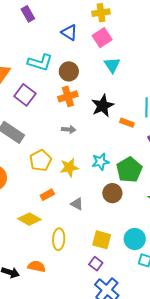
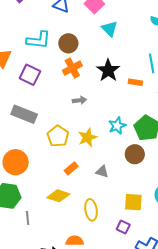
purple square: (96, 264) -> (123, 227), moved

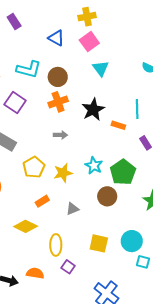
cyan star: (117, 126) -> (94, 166), turned -30
gray triangle: (102, 172) -> (72, 209), turned -48
purple square: (123, 227) -> (68, 267), moved

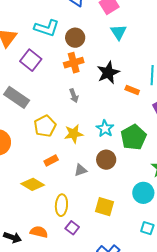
gray arrow: (60, 135) -> (74, 96), turned 64
brown circle: (107, 196) -> (106, 160), moved
cyan circle: (132, 241) -> (143, 193), moved

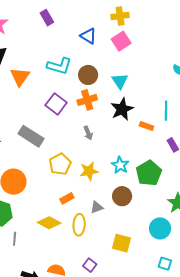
cyan triangle: (119, 32) -> (120, 81), moved
purple square: (31, 60) -> (56, 104), moved
yellow ellipse: (61, 205) -> (79, 225), moved

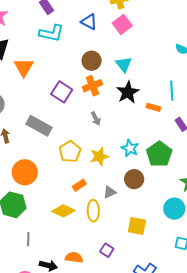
cyan L-shape: (59, 66) -> (51, 33), moved
gray line: (15, 239) -> (28, 239), moved

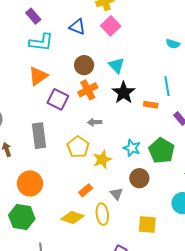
orange triangle: (24, 67) -> (38, 76), moved, turned 30
gray arrow: (96, 119) -> (95, 122), turned 120
gray rectangle: (39, 126) -> (39, 136), turned 60
yellow pentagon: (70, 152) -> (78, 147), moved
gray triangle: (110, 192) -> (116, 194), turned -40

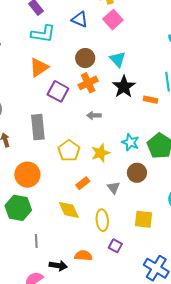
yellow pentagon: (78, 147) -> (69, 151), moved
yellow ellipse: (102, 214) -> (102, 220), moved
yellow diamond: (72, 218) -> (69, 210), turned 45

